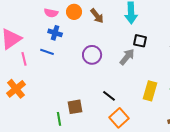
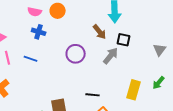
brown arrow: (97, 16) -> (100, 32), moved
blue line: (47, 52) -> (31, 59), moved
black line: (109, 96) -> (93, 95), turned -32

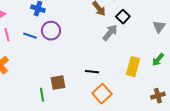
black square: (124, 40) -> (123, 17), turned 32
purple circle: (76, 54) -> (51, 31), moved

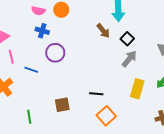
gray arrow: (110, 33) -> (129, 59), moved
blue line: (30, 36) -> (31, 70), moved
green line: (42, 95) -> (29, 117), moved

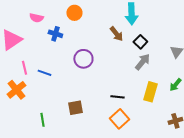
pink semicircle: (38, 11) -> (36, 18), moved
purple circle: (55, 53) -> (83, 59), moved
pink line: (11, 57) -> (24, 68), moved
black line: (96, 94) -> (117, 97), moved

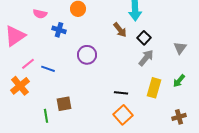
pink line: (24, 68) -> (28, 64), turned 64
brown square: (75, 108) -> (64, 104), moved

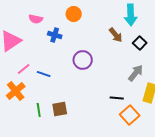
gray arrow: (146, 58) -> (136, 73), moved
orange square: (123, 115) -> (130, 115), moved
green line: (46, 116) -> (39, 110), moved

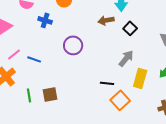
brown arrow: (116, 35) -> (106, 20), turned 119

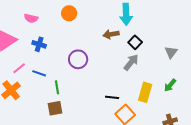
blue cross: (45, 20) -> (39, 44), moved
gray arrow: (126, 58) -> (131, 62), moved
green line: (29, 95) -> (57, 87), moved

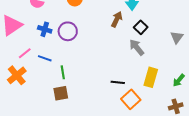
brown arrow: (111, 34) -> (117, 19), turned 126
purple circle: (78, 59) -> (68, 31), moved
gray arrow: (131, 62) -> (137, 47), turned -78
green arrow: (170, 85) -> (179, 80), moved

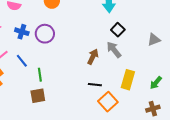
brown arrow: (117, 19) -> (93, 57), moved
gray triangle: (177, 37) -> (154, 40), turned 32
blue line: (45, 58) -> (22, 61), turned 32

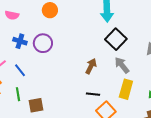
black square: (118, 30) -> (116, 39), size x1.5
gray arrow: (114, 50) -> (122, 65), moved
green line: (40, 75) -> (18, 94), moved

